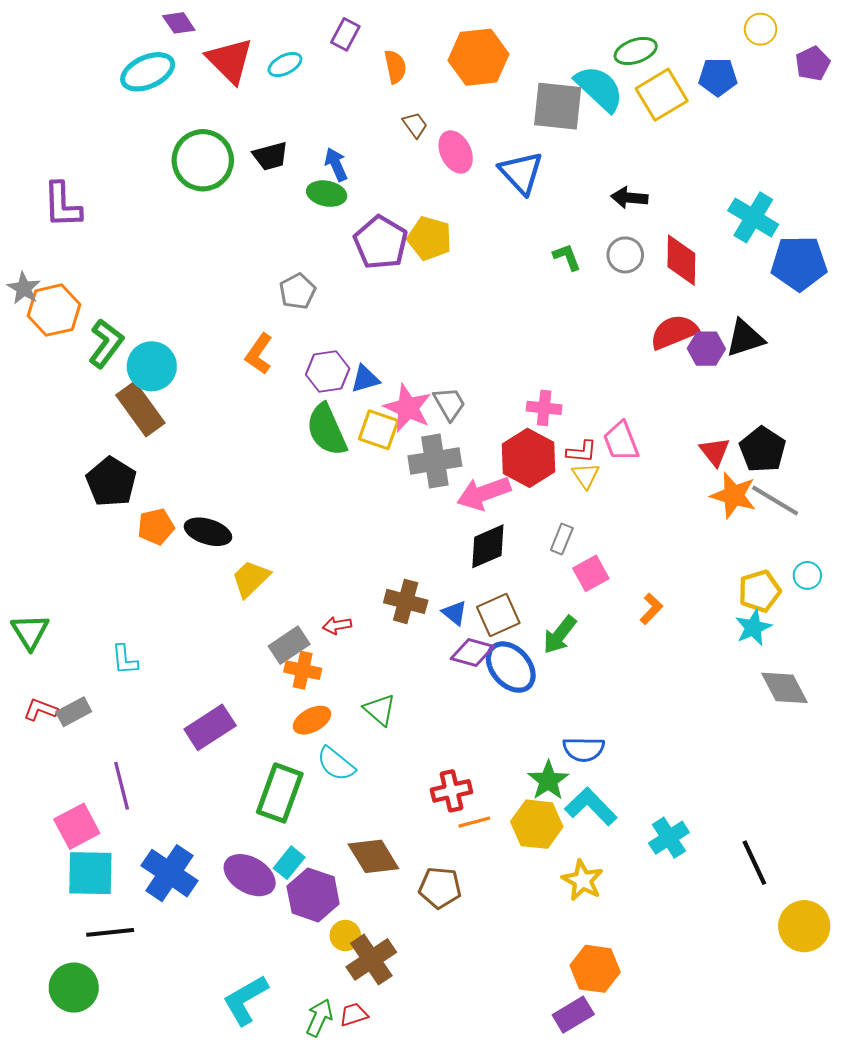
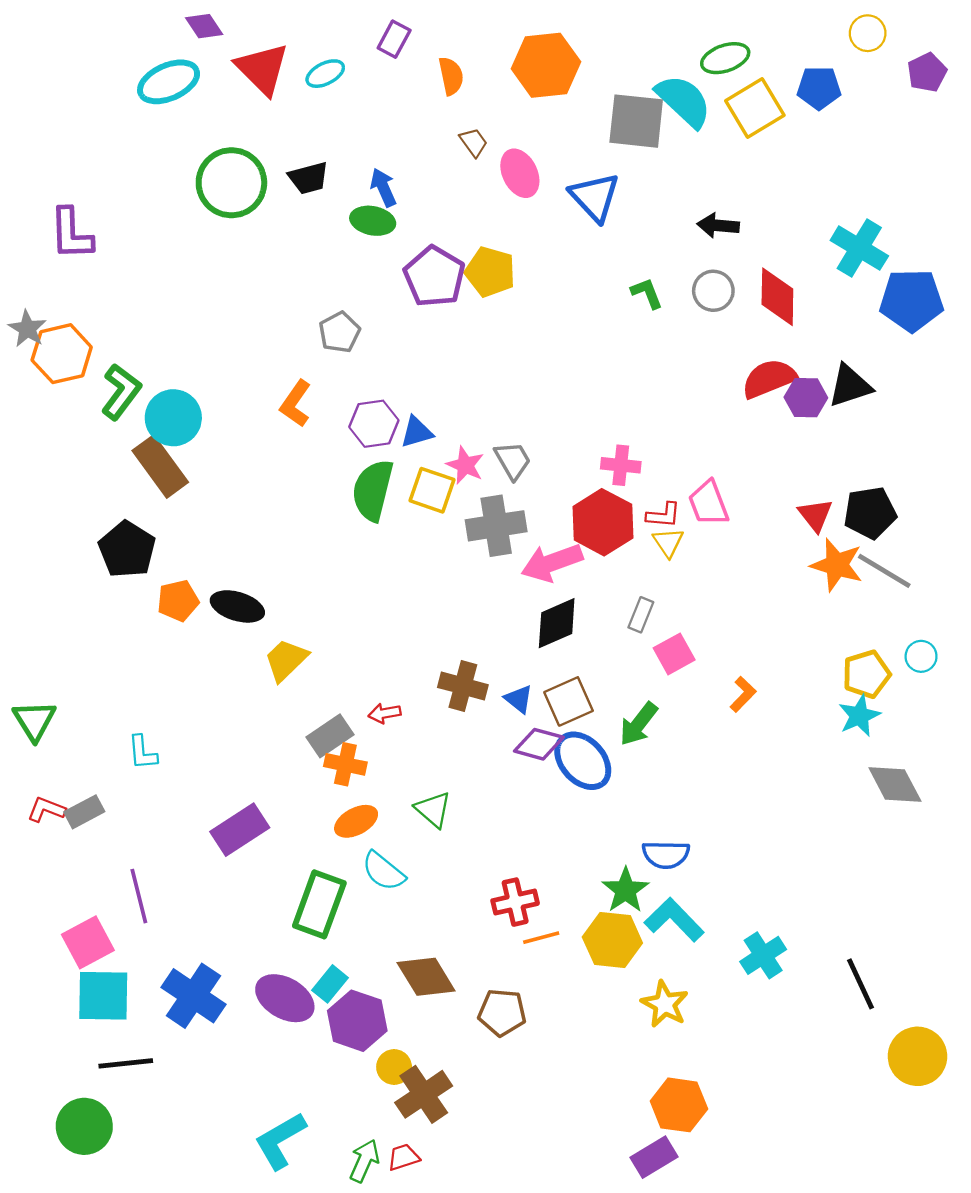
pink star: (408, 408) -> (465, 465), size x0.7
green semicircle: (327, 430) -> (373, 490), turned 38
black pentagon: (763, 450) -> (870, 513), turned 30

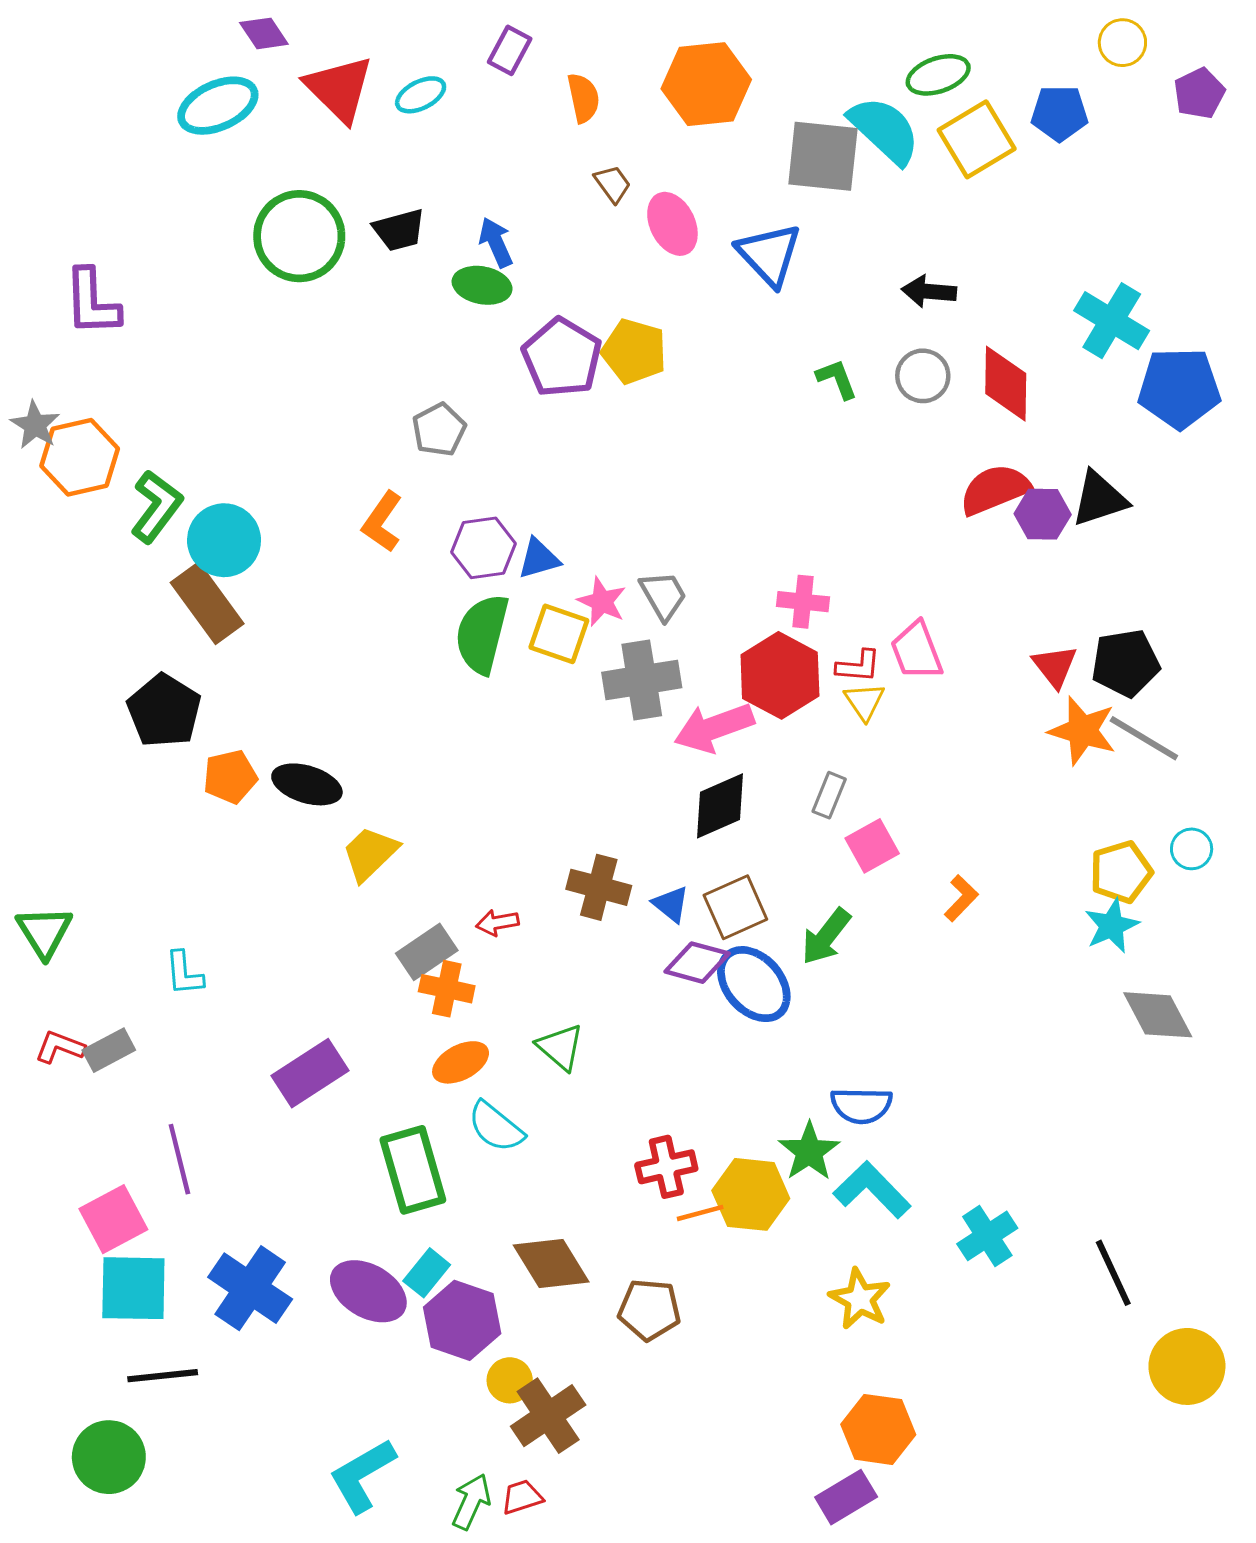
green rectangle: (319, 904) -> (413, 1170), turned -36
yellow hexagon: (612, 940) -> (751, 1194), moved

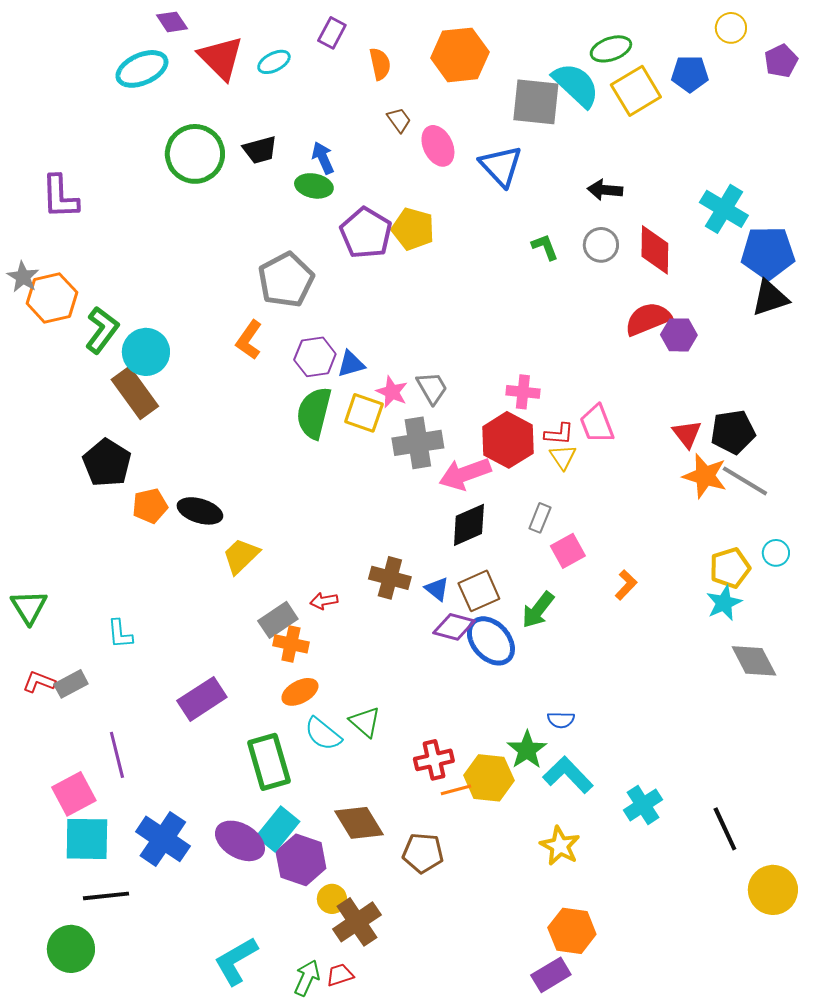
gray pentagon: (439, 430) -> (286, 280), size x1.6
black triangle: (1099, 499) -> (770, 298), moved
green triangle: (560, 1047) -> (365, 722), moved
blue semicircle: (861, 1105) -> (561, 720), size x0.7
cyan rectangle: (427, 1273) -> (278, 829), size x1.4

